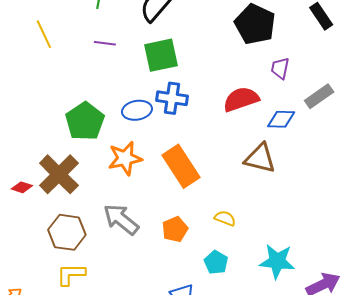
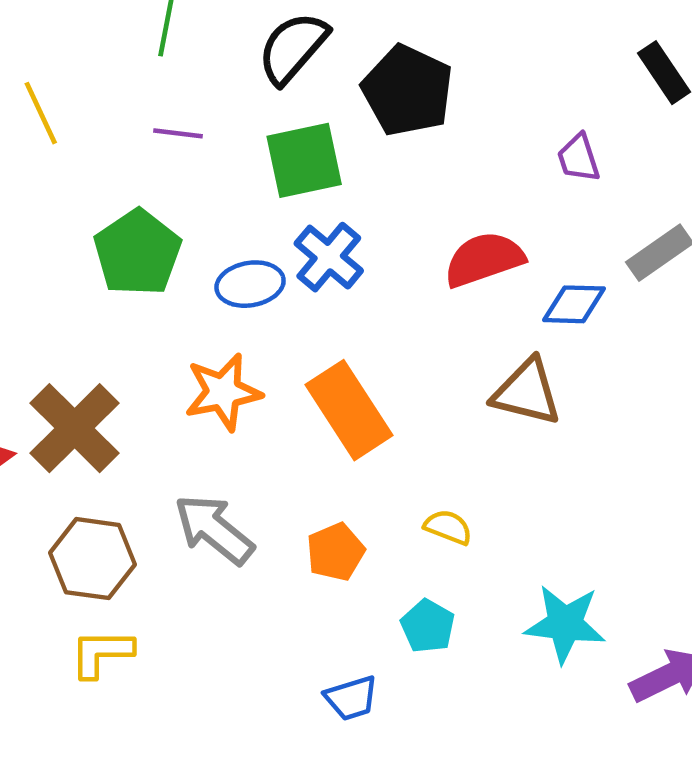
black pentagon: (255, 24) -> (408, 91), moved
purple trapezoid: (280, 68) -> (579, 158), moved, turned -30
blue cross: (172, 98) -> (329, 257), turned 32
green pentagon: (85, 121) -> (138, 253), moved

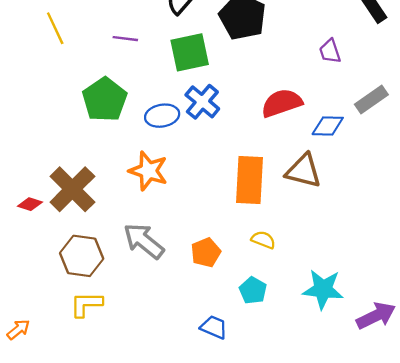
orange star: (223, 392) -> (148, 171), turned 30
orange rectangle: (349, 410) -> (249, 180), moved, turned 36
blue trapezoid: (351, 698) -> (214, 327), turned -140

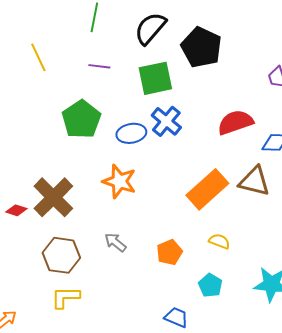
orange rectangle: (249, 180) -> (207, 189), turned 45
gray arrow: (144, 241) -> (115, 242), size x0.6

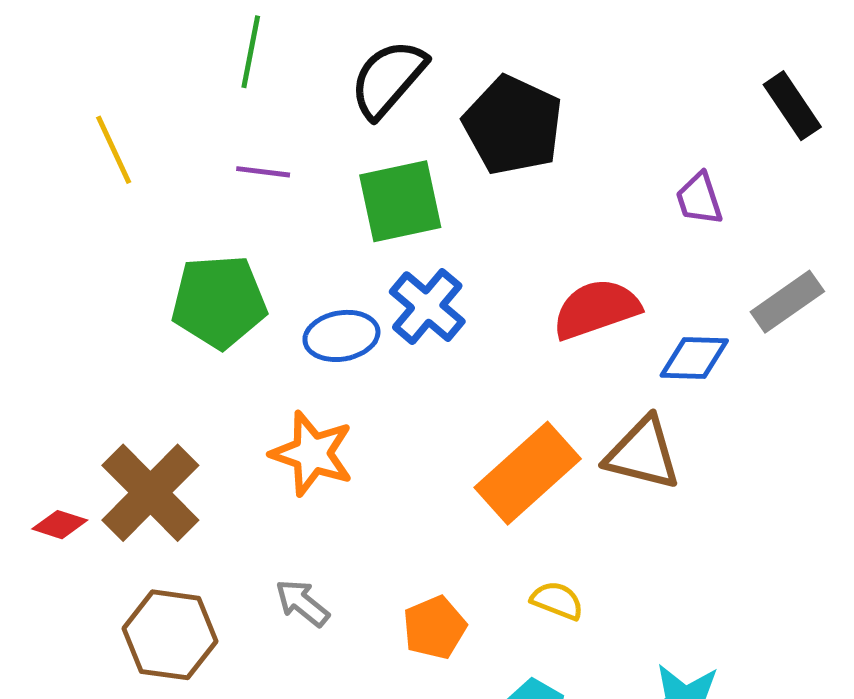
green pentagon: (81, 119) -> (219, 302), turned 30

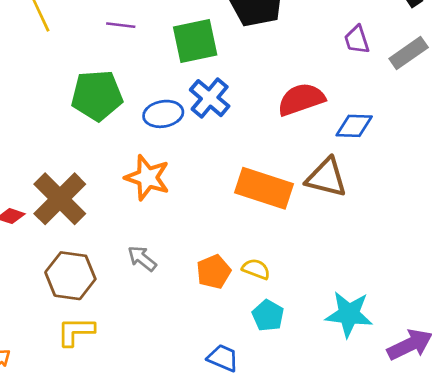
gray rectangle: (787, 302) -> (409, 53), moved
orange rectangle: (528, 473) -> (264, 188), turned 60
yellow semicircle: (557, 601) -> (256, 269), moved

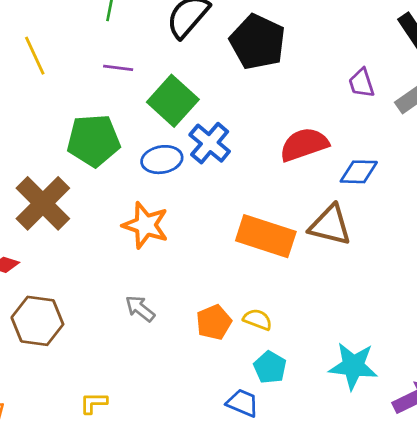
green square: (195, 41) -> (173, 101), moved, turned -36
brown cross: (60, 199) -> (43, 203), moved
brown hexagon: (70, 276) -> (37, 321), moved
yellow L-shape: (76, 331) -> (94, 403), moved, size x0.7
blue trapezoid: (223, 358) -> (243, 403), moved

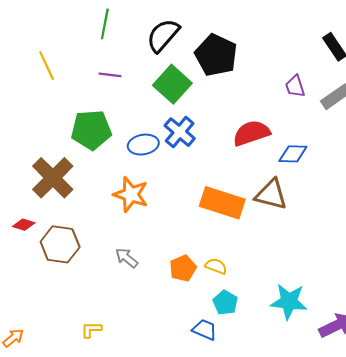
green square: (173, 101) -> (172, 84), moved
brown hexagon: (37, 321) -> (60, 244), moved

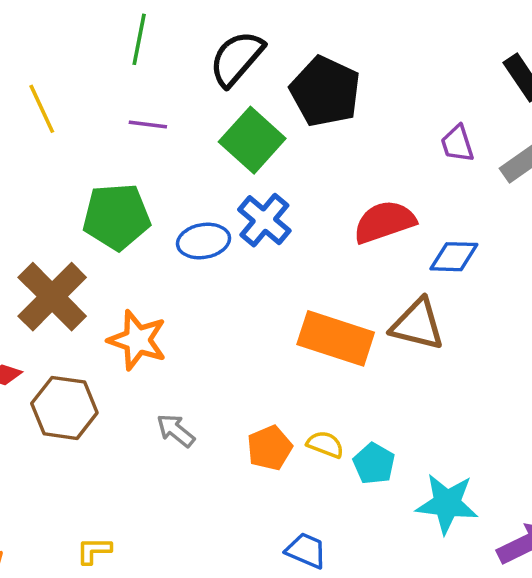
orange star: (131, 194) -> (137, 340), moved
cyan pentagon: (225, 303) -> (374, 464), moved
yellow L-shape: (91, 330) -> (94, 551), moved

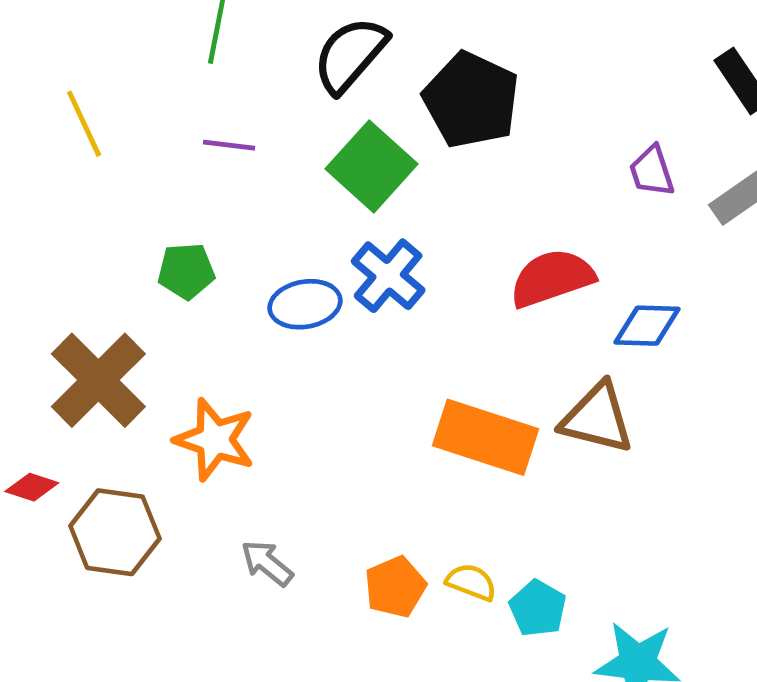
green pentagon: (117, 217) -> (186, 271), size x0.6

